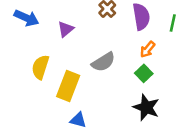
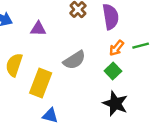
green line: (173, 23) -> (141, 46), moved, turned 63
purple triangle: (66, 29) -> (38, 29), turned 42

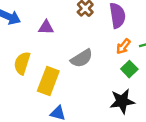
green square: (113, 71) -> (129, 69), moved
black star: (115, 103) -> (122, 101), turned -30

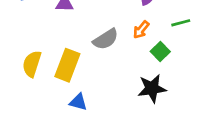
orange arrow: (123, 46) -> (141, 30), moved
yellow semicircle: (22, 63) -> (32, 64), moved

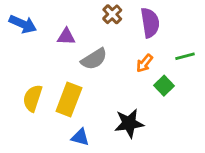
gray semicircle: (106, 39) -> (94, 59), moved
black star: (152, 88) -> (129, 123), moved

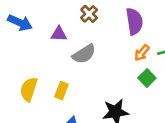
brown cross: (112, 14) -> (89, 14), moved
orange arrow: (144, 63) -> (142, 53), moved
yellow rectangle: (69, 100) -> (61, 91), size x0.6

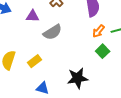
yellow rectangle: (61, 91) -> (35, 61), turned 32

